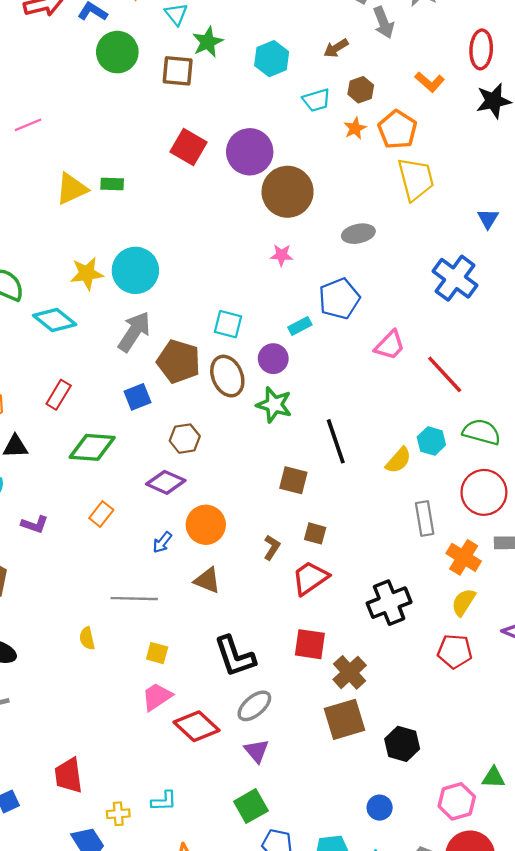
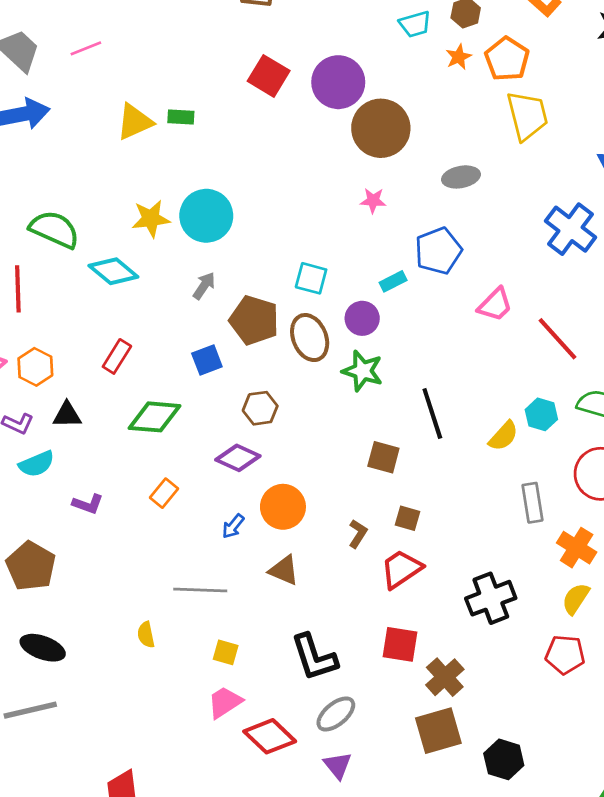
gray arrow: (134, 332) -> (204, 286), size x0.6

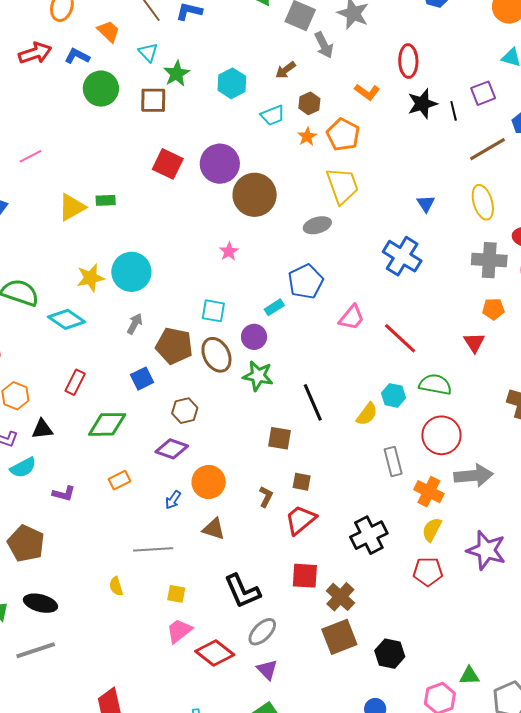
yellow trapezoid: (527, 116) -> (342, 186), moved
pink star: (373, 200) -> (229, 251), moved, turned -30
orange rectangle: (164, 493) -> (119, 480), turned 30

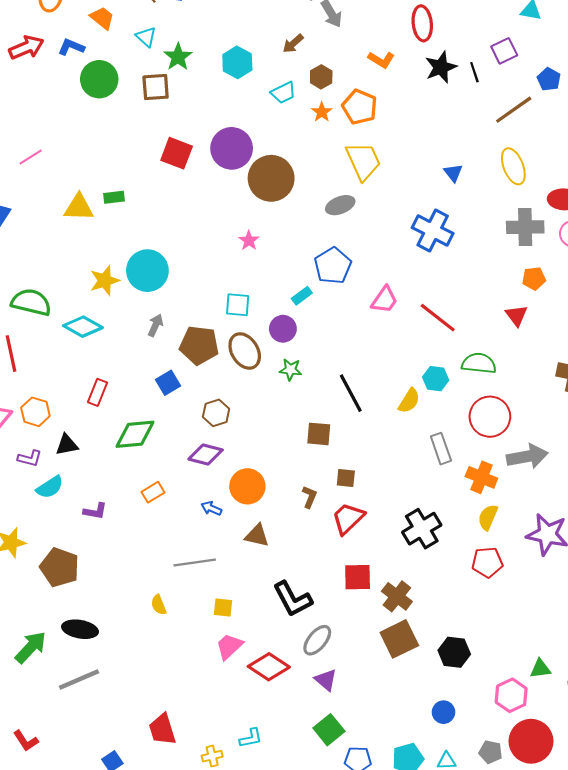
yellow triangle: (72, 207) -> (79, 207), turned 36
green star: (258, 376) -> (290, 370), size x0.7
blue arrow: (173, 500) -> (211, 508), turned 84

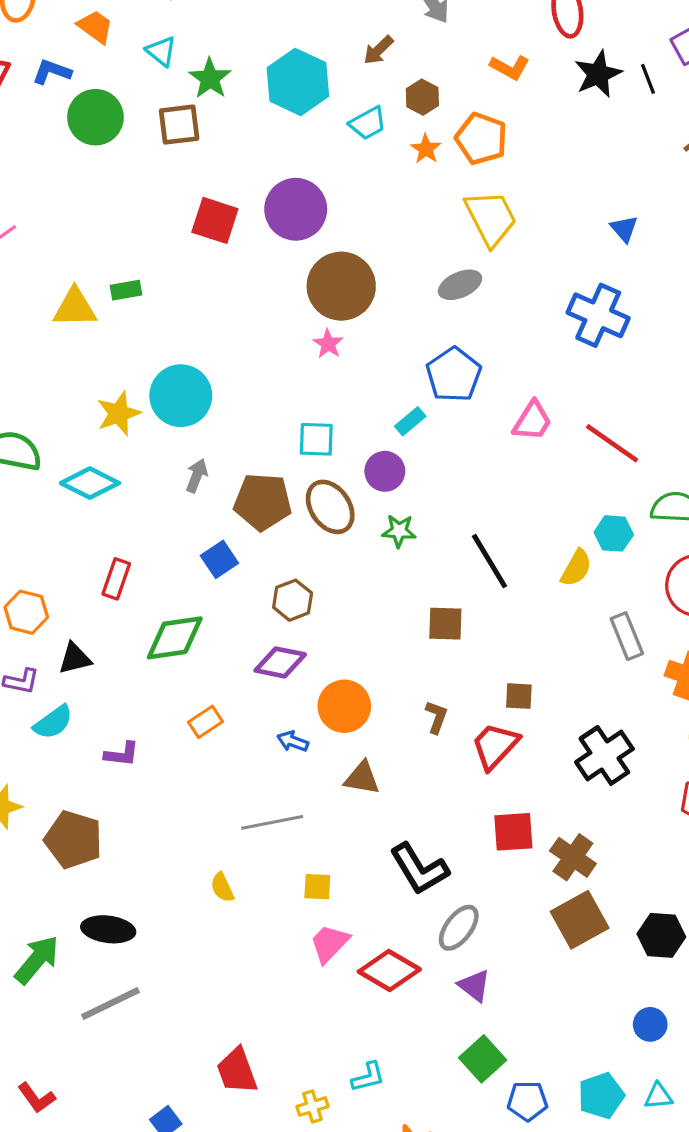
cyan hexagon: (237, 62) -> (298, 82), size x1.4
brown circle: (271, 178) -> (341, 286), moved
brown square: (346, 478) -> (519, 696), moved

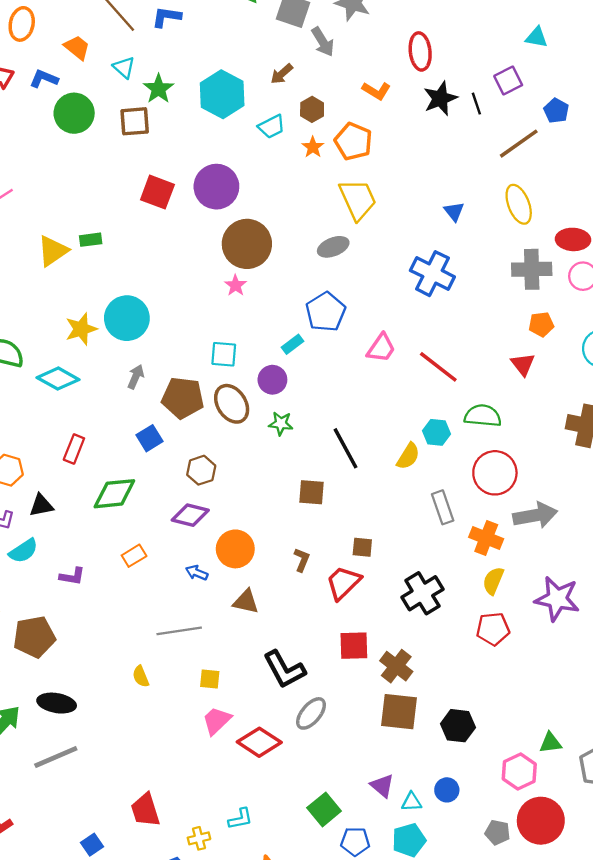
yellow triangle: (75, 308) -> (53, 251), turned -36
brown pentagon: (73, 840) -> (34, 637), turned -30
brown square: (580, 920) -> (399, 712), turned 33
purple triangle: (474, 986) -> (382, 786), moved
cyan triangle: (658, 1096) -> (411, 802), moved

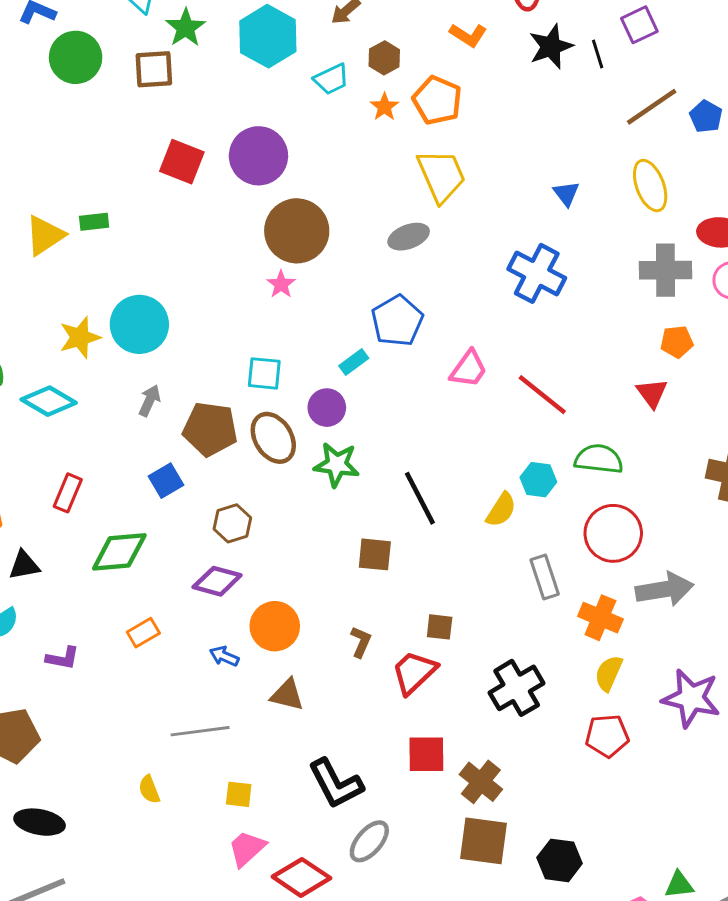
blue pentagon: (556, 111) -> (706, 116), moved
green star: (281, 423) -> (337, 465), size x1.4

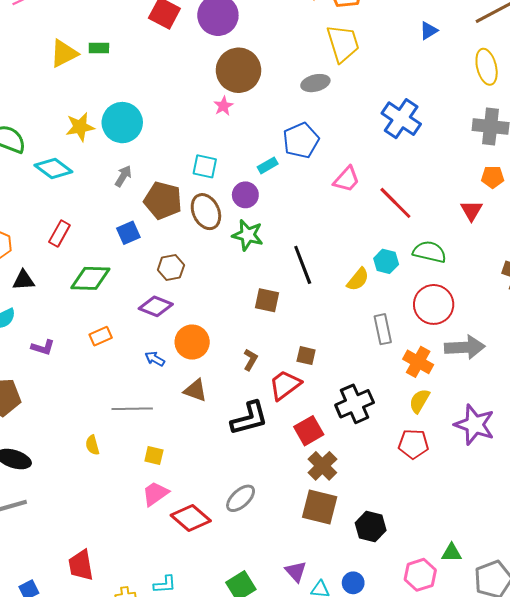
blue triangle: (566, 193) -> (429, 31), moved, turned 30
red square: (426, 754) -> (309, 431), moved, turned -36
black L-shape: (336, 784) -> (249, 418), moved, turned -84

